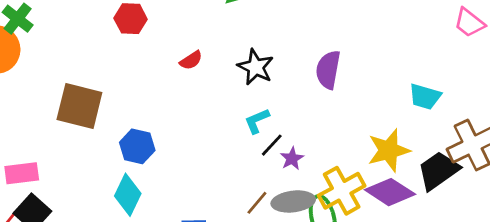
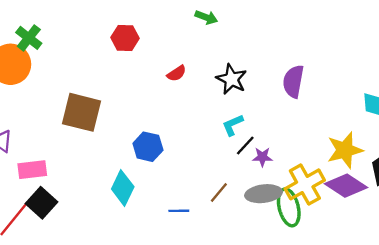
blue hexagon: (137, 146) -> (148, 147), moved
purple star: (292, 158) -> (262, 157), turned 30
brown line: (257, 203) -> (219, 192), moved

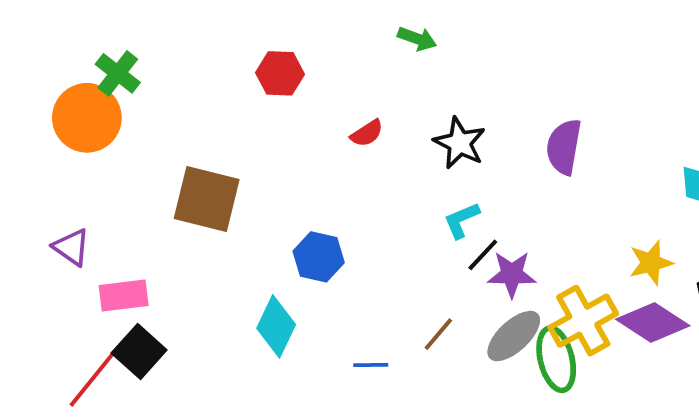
yellow star: (345, 150) -> (651, 263), size x0.7
purple star: (262, 157) -> (512, 274), size x1.4
gray ellipse: (264, 194) -> (514, 336), turned -36

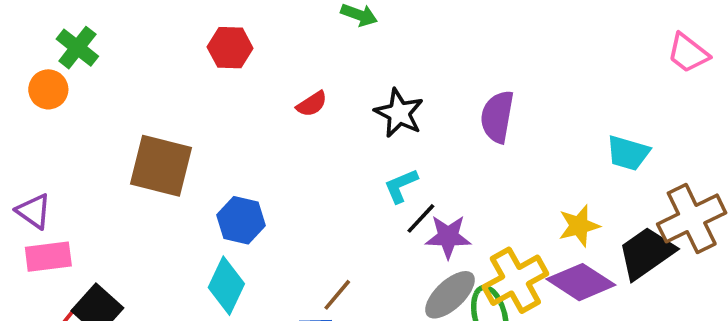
orange circle: (87, 118) -> (48, 89), size x0.6
blue hexagon: (319, 257) -> (241, 220), moved
pink rectangle: (124, 295) -> (48, 257), moved
brown line: (438, 334) -> (337, 295), moved

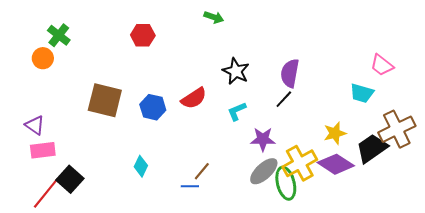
pink trapezoid: (688, 53) -> (382, 65), moved
red semicircle: (312, 104) -> (194, 98), moved, size x1.5
black line: (421, 218) -> (284, 99), moved
blue hexagon: (241, 220) -> (153, 107), moved
cyan diamond: (226, 286) -> (141, 166), size x0.7

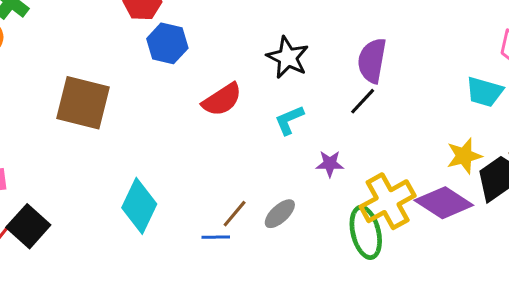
blue hexagon: (153, 107) -> (167, 43), moved
yellow star: (335, 133) -> (464, 156), moved
purple star: (263, 139) -> (330, 164), size x0.7
cyan diamond: (141, 166) -> (139, 206), size x1.6
gray ellipse: (264, 171) -> (280, 214), moved, size x0.7

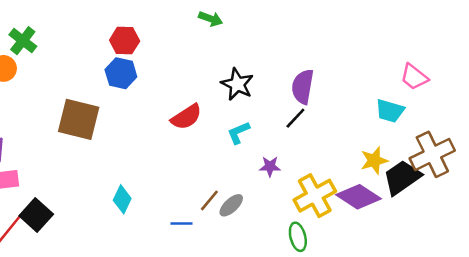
blue hexagon: (167, 43) -> (121, 73), moved
cyan diamond: (139, 206) -> (122, 199), size x0.7
brown line: (235, 214) -> (209, 200), moved
green ellipse: (366, 232) -> (298, 237), moved, size x0.7

